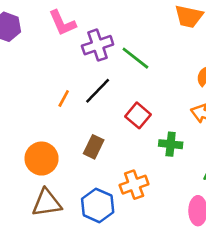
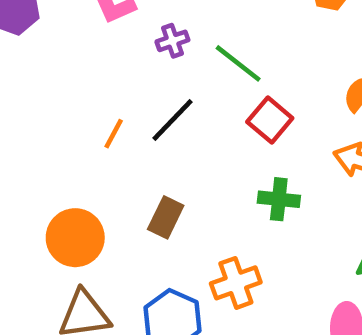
purple cross: (98, 45) -> (172, 41), size x0.6
red square: (138, 115) -> (270, 120), moved
green cross: (171, 144) -> (279, 199), moved

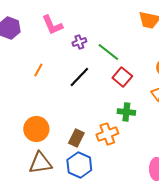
orange line: (114, 134) -> (38, 70), moved
brown rectangle: (166, 217) -> (76, 138), moved
orange cross: (236, 283) -> (107, 134), moved

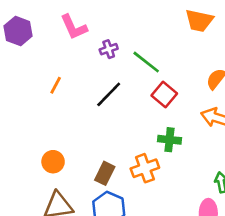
orange circle: (36, 129) -> (53, 162), size x0.7

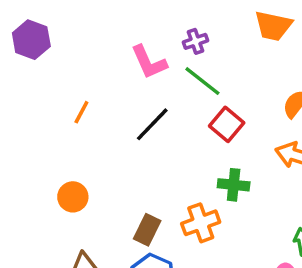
pink L-shape: (74, 27) -> (149, 62), moved
purple cross: (109, 49) -> (196, 41), moved
orange circle: (53, 162) -> (73, 197), moved

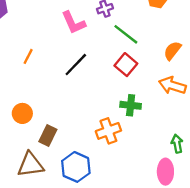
green line: (202, 81) -> (126, 34), moved
brown rectangle: (147, 230) -> (48, 136), moved

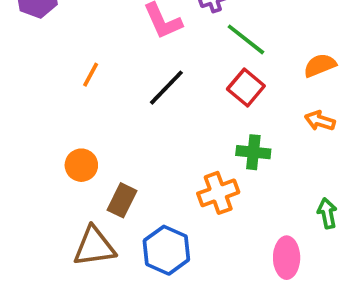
orange semicircle: (172, 51) -> (320, 65), turned 30
orange arrow: (172, 85) -> (320, 121), size x0.7
pink ellipse: (165, 172) -> (287, 258), moved

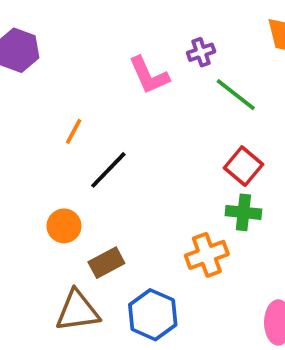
black line: (166, 88) -> (108, 170), moved
red square: (246, 88) -> (243, 166), moved
brown rectangle: (122, 200) -> (106, 263), turned 36

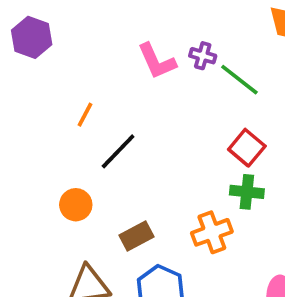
purple cross: (201, 52) -> (203, 56), moved, turned 35
brown rectangle: (106, 263) -> (136, 236), moved

